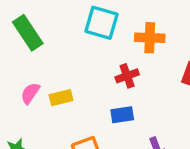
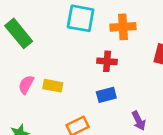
red cross: (127, 76) -> (107, 61), turned 30
yellow rectangle: (61, 98) -> (53, 86), turned 30

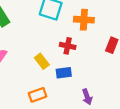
yellow rectangle: (53, 86) -> (42, 61), moved, turned 35

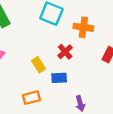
red cross: (68, 46) -> (65, 52), turned 32

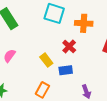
orange rectangle: (31, 98) -> (42, 90), turned -42

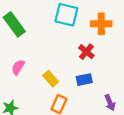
yellow rectangle: (46, 60) -> (51, 79), moved

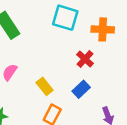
blue rectangle: (84, 80) -> (81, 89), turned -35

